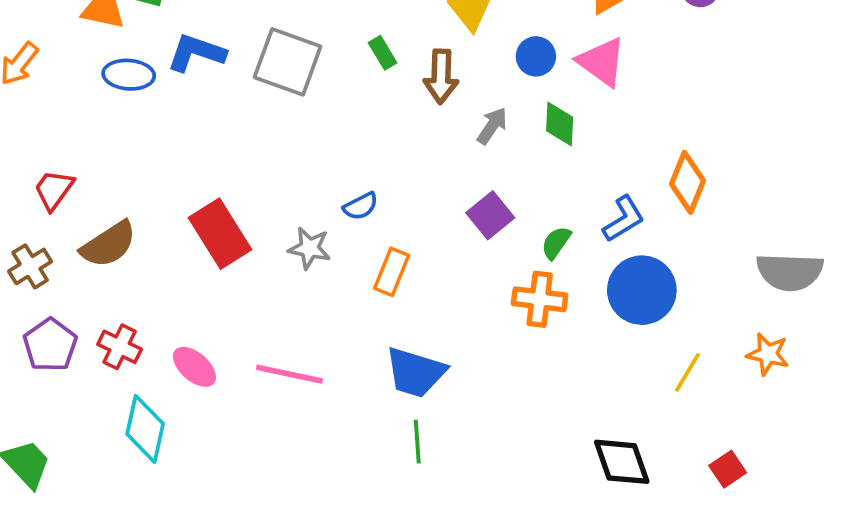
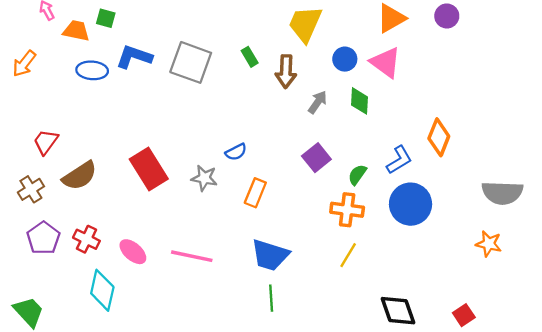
yellow line: (688, 372) -> (348, 255), moved

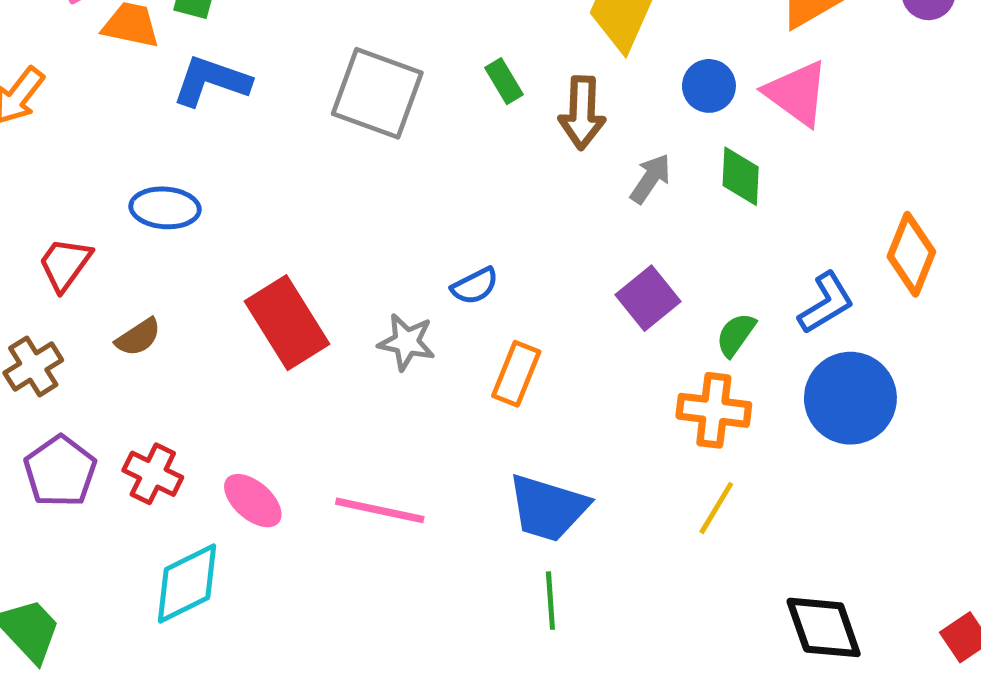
blue L-shape: (134, 57) -> (211, 81), moved
blue ellipse: (92, 70) -> (165, 208), moved
brown semicircle: (80, 176) -> (138, 337), size x0.6
cyan diamond: (102, 290) -> (187, 584), turned 51

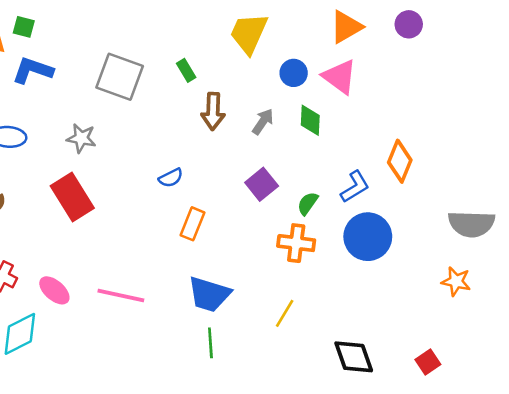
brown arrow: (582, 113) -> (213, 111), moved
gray star: (406, 342) -> (81, 138), moved
yellow line: (716, 508) -> (285, 313), moved

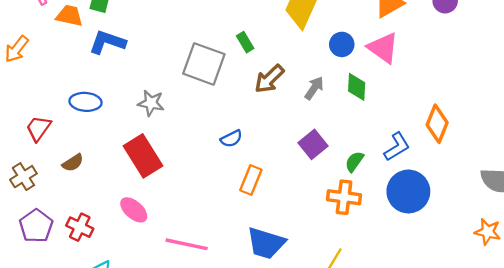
gray square: (120, 77) -> (204, 64), moved
brown arrow: (213, 111) -> (269, 79), turned 44
pink ellipse: (54, 290) -> (134, 210), moved

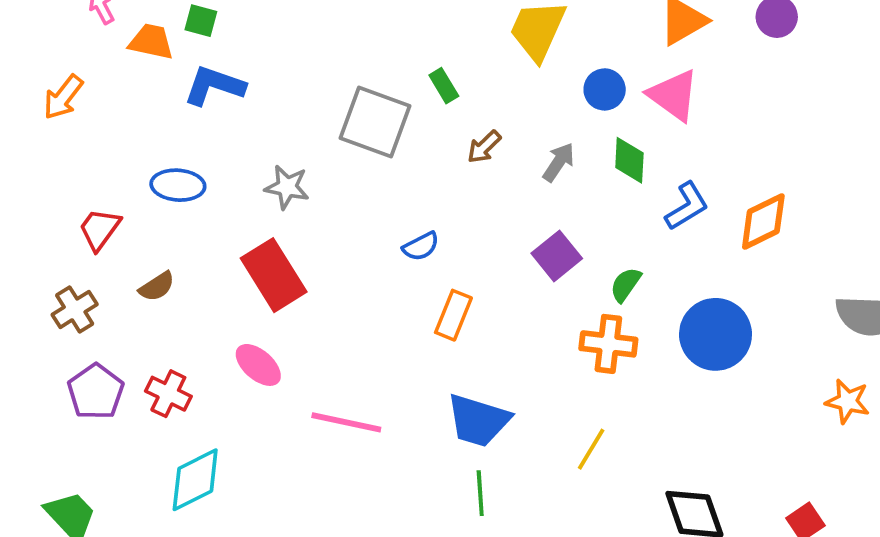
brown arrow: (269, 79) -> (484, 147), size x0.7
orange diamond: (437, 124) -> (763, 221), turned 42
blue L-shape: (397, 147) -> (687, 206), moved

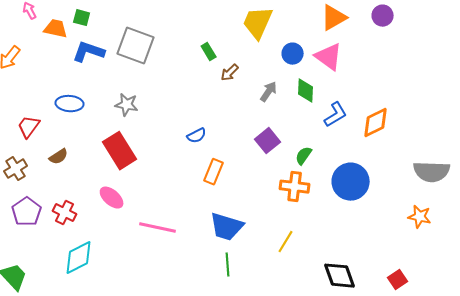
gray square: (375, 122) -> (136, 46), moved
brown arrow: (484, 147) -> (230, 73), moved

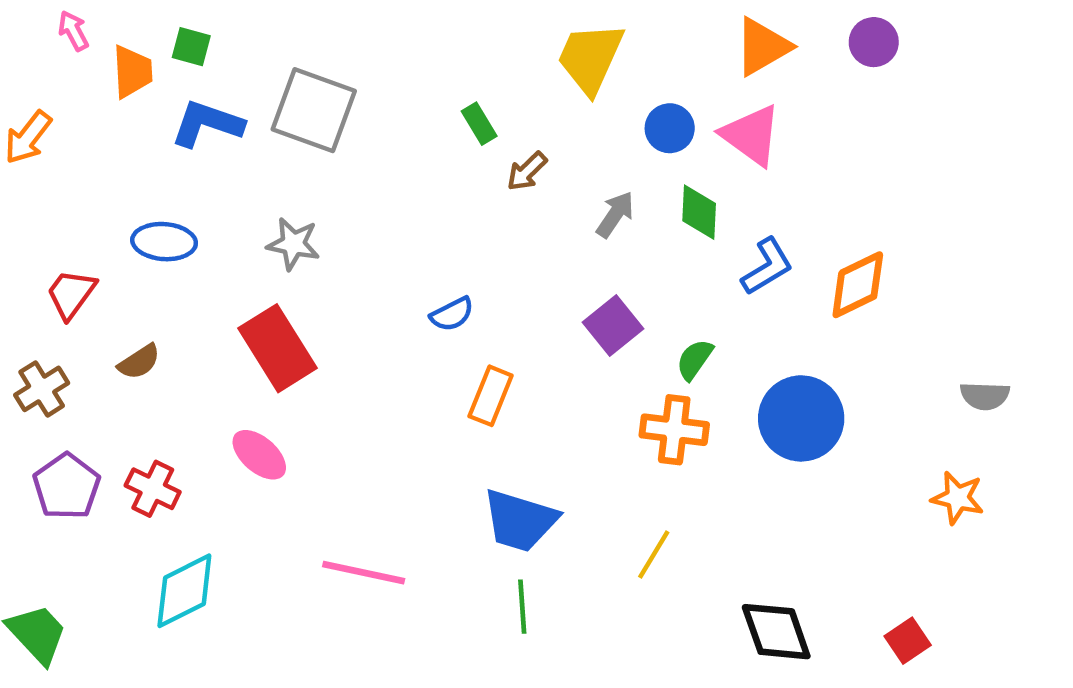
orange trapezoid: (56, 29) -> (132, 72), turned 75
gray semicircle: (432, 172) -> (985, 396), size x0.6
pink line: (158, 228) -> (364, 573), moved

